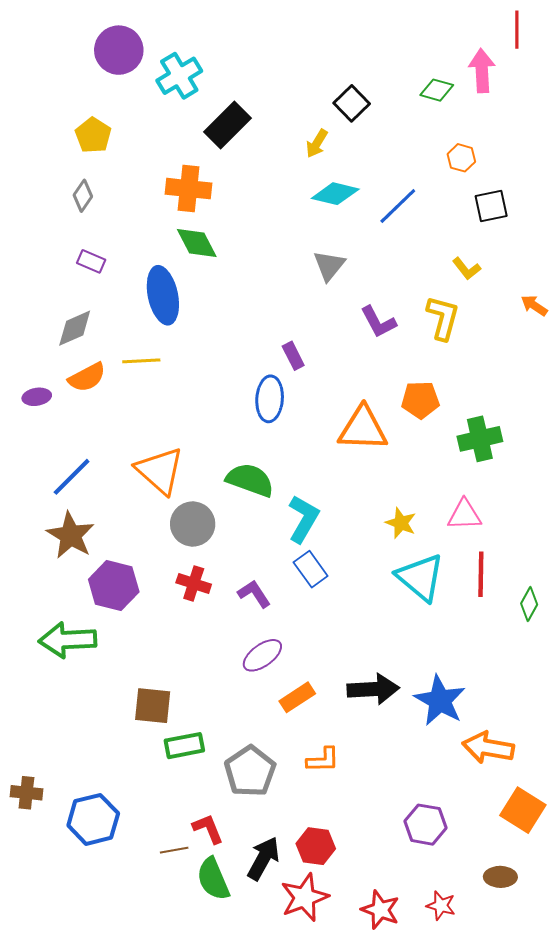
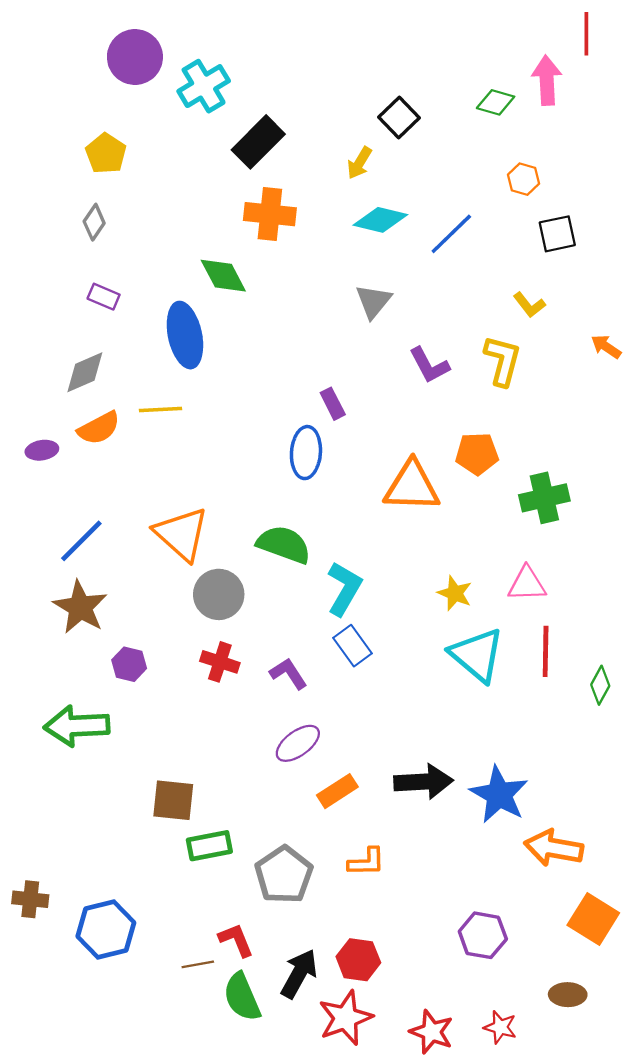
orange cross: (189, 189) -> (270, 214), moved
purple hexagon: (114, 586) -> (129, 664), size x0.6

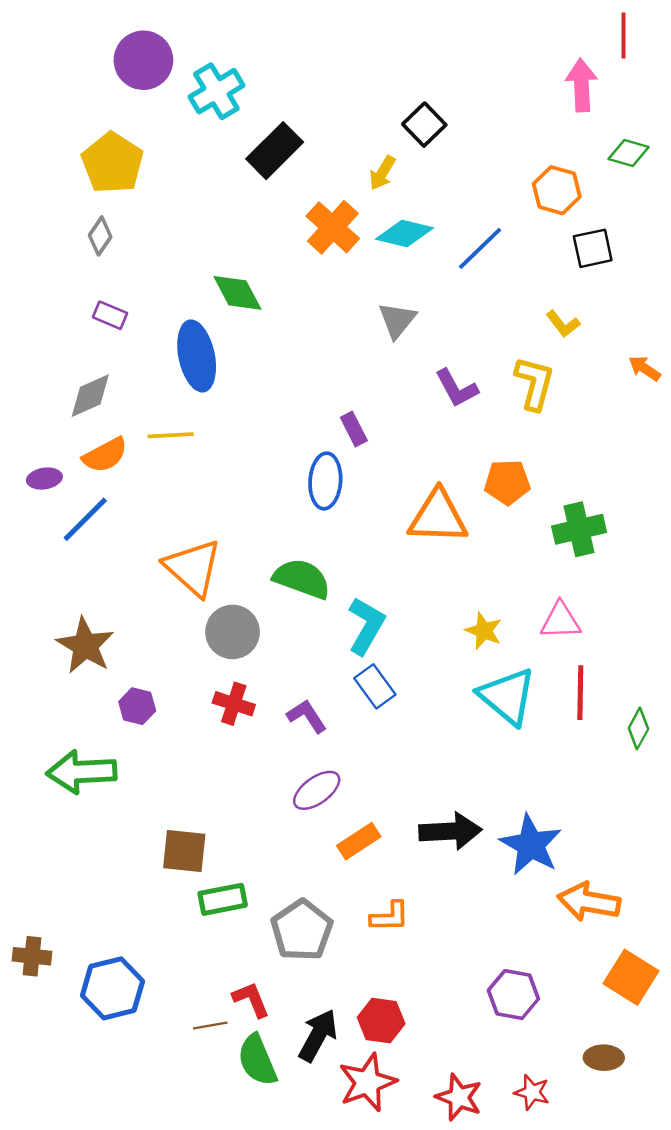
green diamond: (496, 102) -> (629, 153), moved
yellow pentagon: (106, 154) -> (112, 163), size x1.4
orange hexagon: (523, 179) -> (557, 190), size x1.4
orange cross: (270, 214) -> (333, 227), moved, turned 36
blue line: (81, 541) -> (85, 519), moved

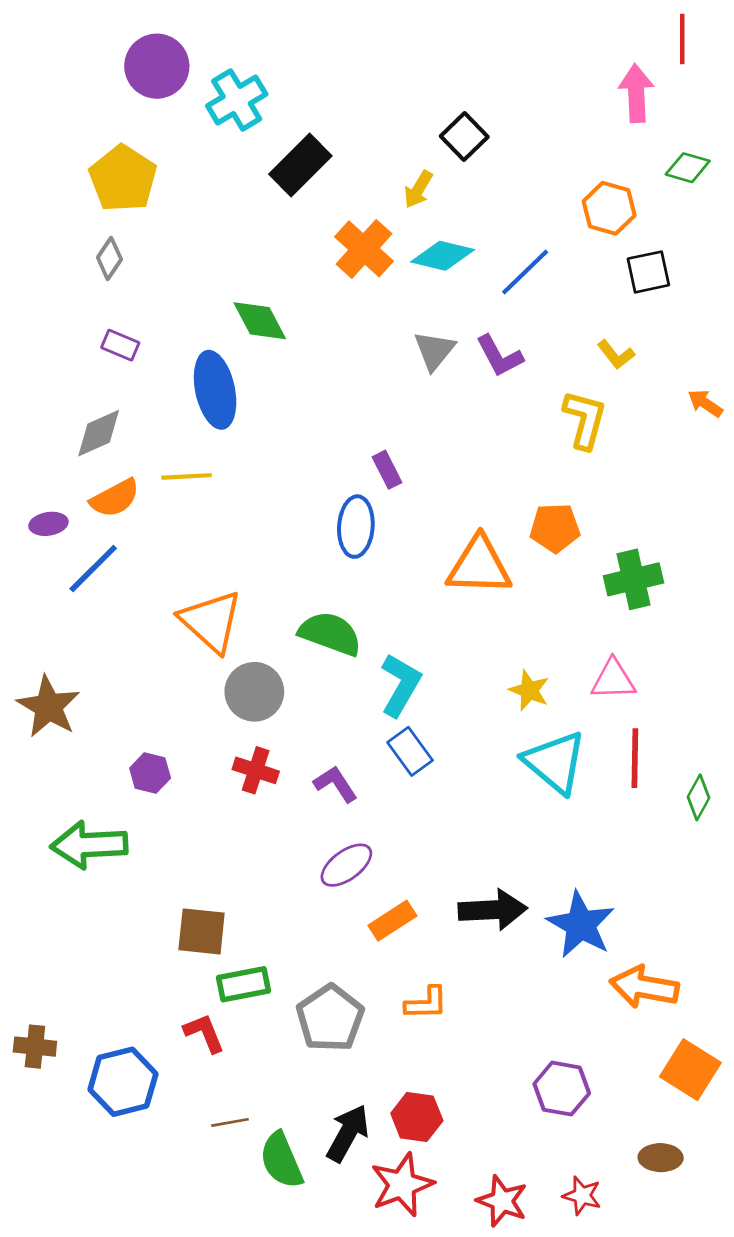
purple L-shape: (457, 388) -> (499, 356), moved
brown star: (85, 646) -> (48, 707), moved
red L-shape: (251, 999) -> (204, 1033), moved

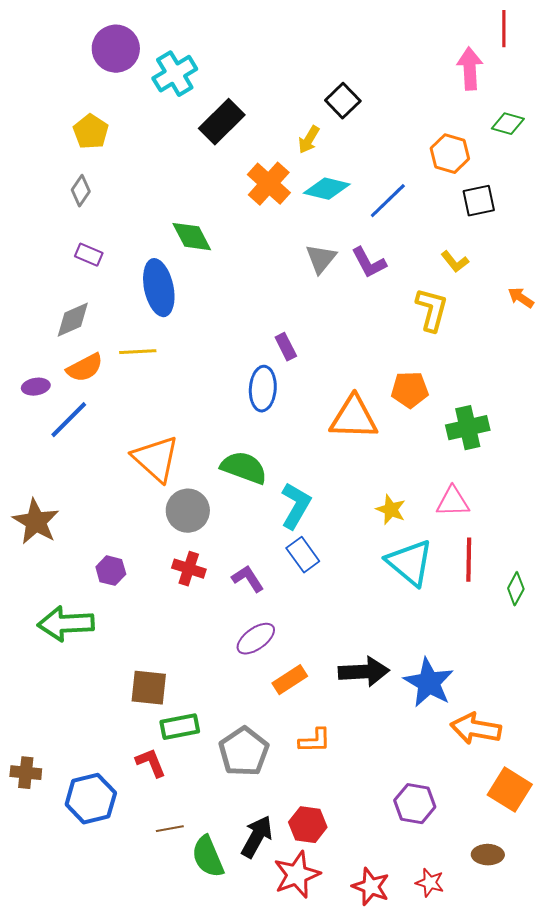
yellow pentagon: (123, 179) -> (91, 132), size x0.7

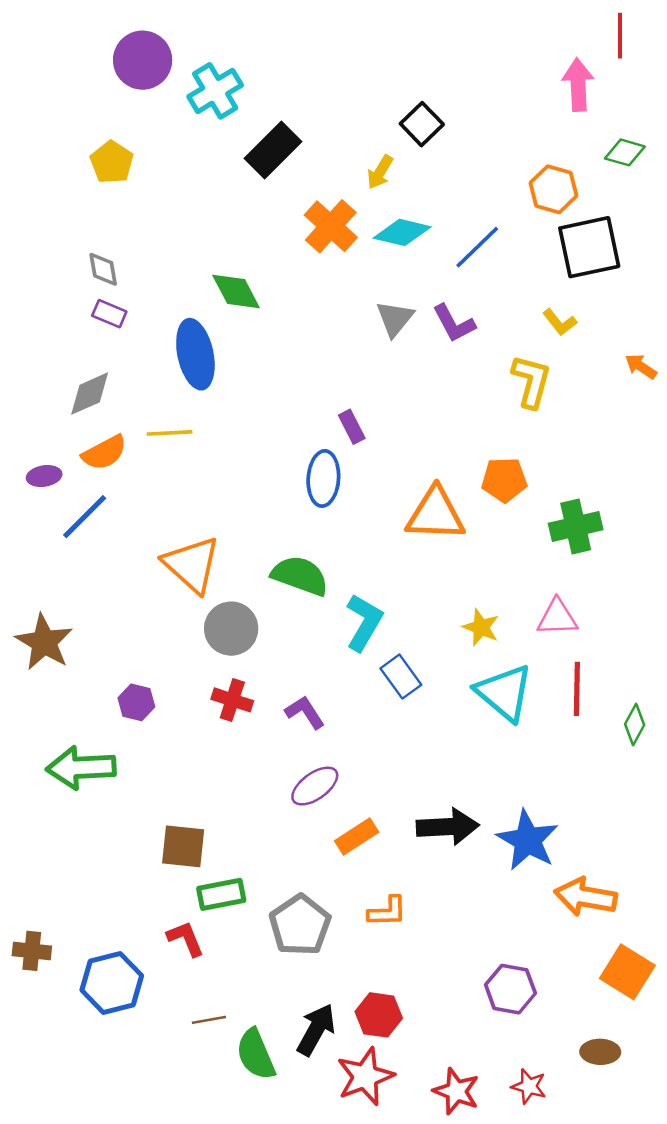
gray diamond: (81, 191) -> (103, 269), moved, turned -44
black square: (479, 201) -> (589, 247), size x1.6
blue rectangle: (303, 555) -> (401, 677), moved

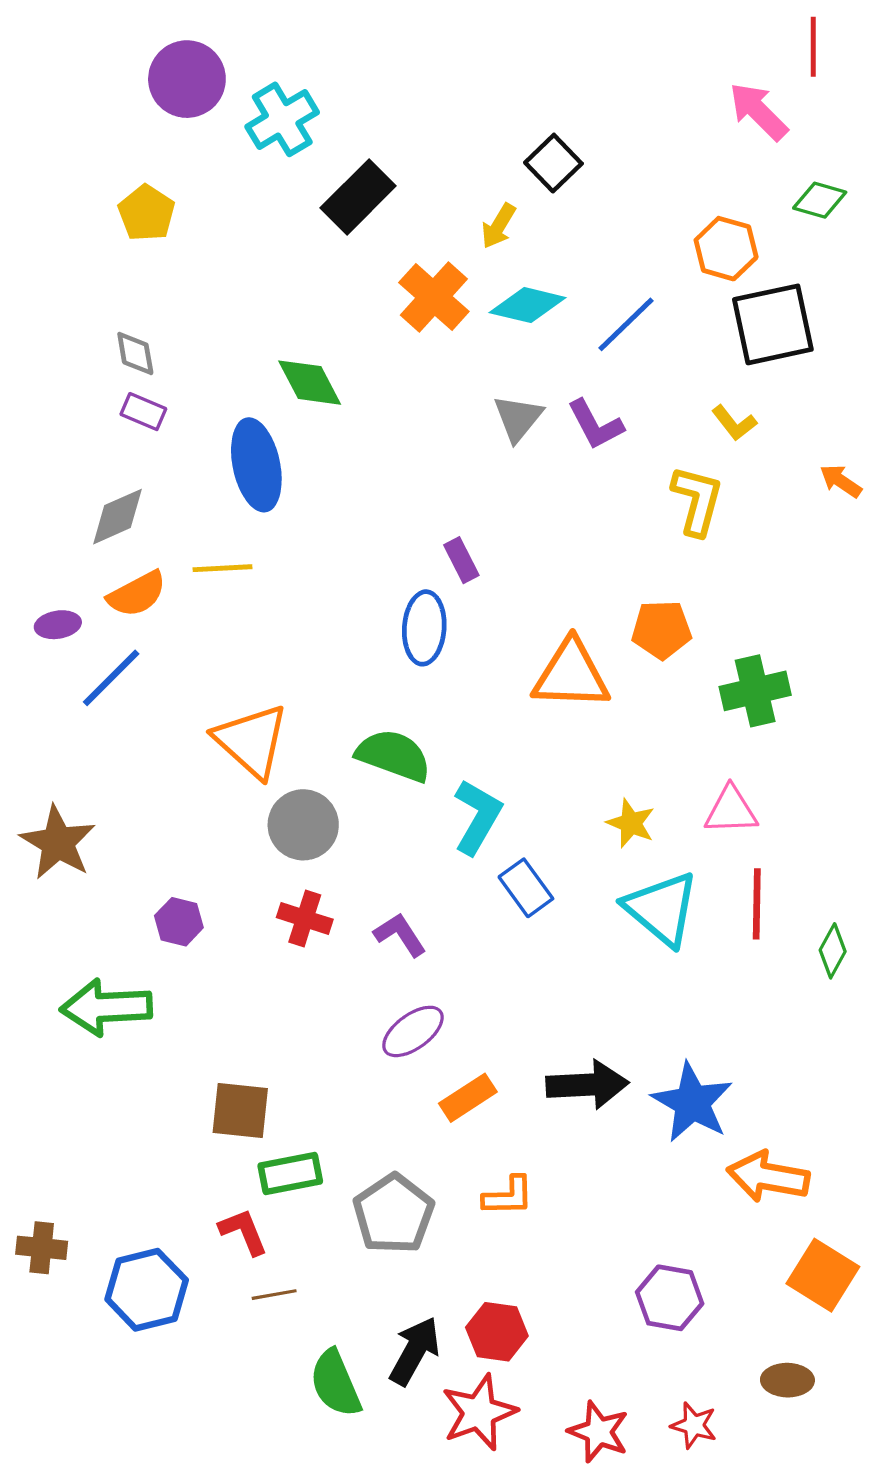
pink arrow: (578, 85) -> (758, 111), turned -42
brown line: (209, 1020) -> (274, 1295), moved

